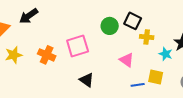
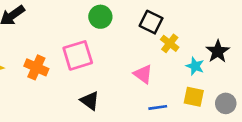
green circle: (110, 26) -> (100, 17), moved
yellow cross: (147, 37) -> (170, 43), turned 32
yellow square: (156, 77) -> (194, 97), moved

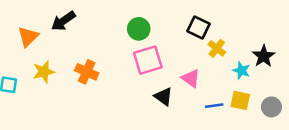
green circle: (100, 17) -> (139, 29), moved
pink square: (78, 55) -> (148, 60), moved
black triangle: (90, 101) -> (163, 96), moved
blue line: (158, 107) -> (214, 106), moved

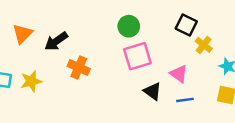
black arrow: (63, 21) -> (56, 41), moved
yellow star: (44, 72) -> (31, 81), moved
blue line: (214, 106) -> (185, 100), moved

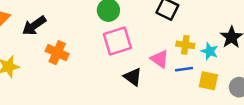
yellow cross: (204, 45) -> (185, 45), moved, turned -30
blue line: (185, 100) -> (184, 69), moved

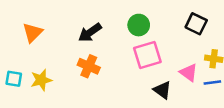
black arrow: (34, 26) -> (90, 33), moved

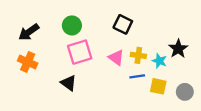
pink triangle: (189, 72) -> (116, 58), moved
black triangle: (162, 90) -> (69, 83), moved

